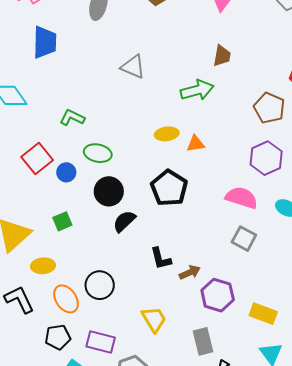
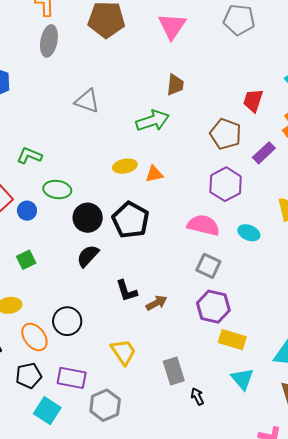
black circle: (109, 191) -> (88, 218), moved
purple hexagon: (218, 295) -> (213, 307), moved

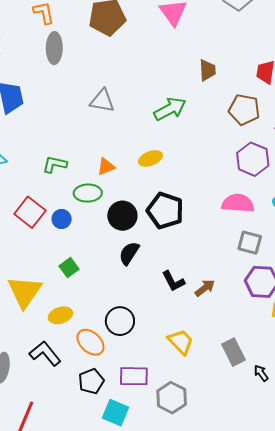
brown trapezoid: (175, 85) -> (207, 70), moved
orange triangle: (154, 174) -> (106, 167), moved

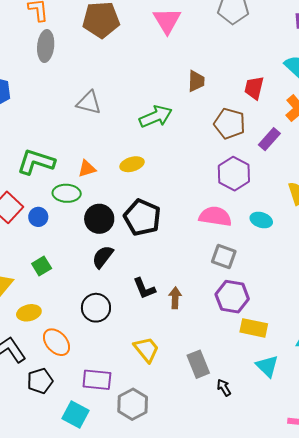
green L-shape: (55, 164) -> (36, 162), size x1.5
brown arrow: (205, 288) -> (175, 298), turned -55
black circle: (120, 321) -> (96, 308), moved
black pentagon: (91, 381) -> (40, 381), moved

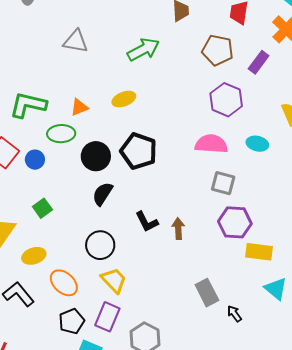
yellow trapezoid: (146, 349) -> (114, 280), moved
purple rectangle: (97, 380) -> (107, 317), turned -68
black pentagon: (40, 381) -> (72, 321), moved

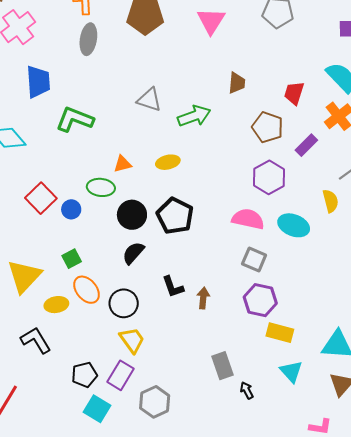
gray triangle: (76, 41) -> (149, 100), moved
green L-shape: (28, 105) -> (75, 119), moved
cyan ellipse: (257, 144) -> (294, 225), size x1.4
orange ellipse: (64, 283) -> (87, 290), moved

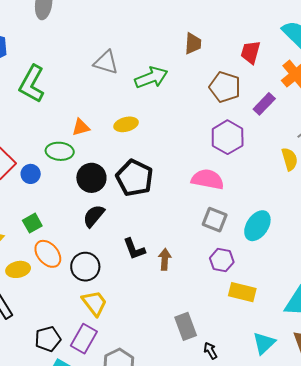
green L-shape: (75, 119) -> (32, 84), turned -81
cyan ellipse: (294, 225) -> (257, 226), moved, turned -76
purple hexagon: (260, 300) -> (222, 260), size x0.7
cyan triangle: (291, 372) -> (264, 343), moved, turned 30

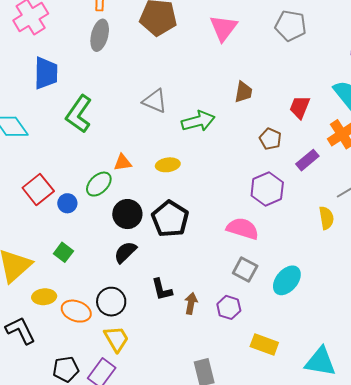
brown pentagon: (225, 87) -> (270, 139), size x0.7
green ellipse: (60, 151) -> (99, 184), turned -56
green square: (32, 223) -> (63, 252), turned -30
orange ellipse: (48, 254) -> (76, 311), moved, turned -36
purple hexagon: (222, 260) -> (229, 307), moved

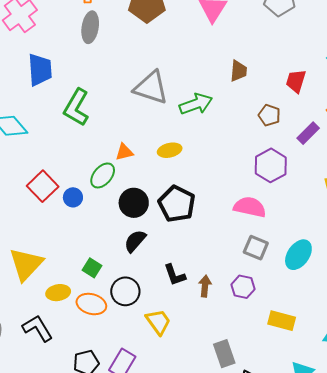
gray triangle: (155, 101) -> (151, 88), size x1.4
green square: (63, 252) -> (92, 268), moved
yellow trapezoid: (116, 339) -> (158, 322), moved

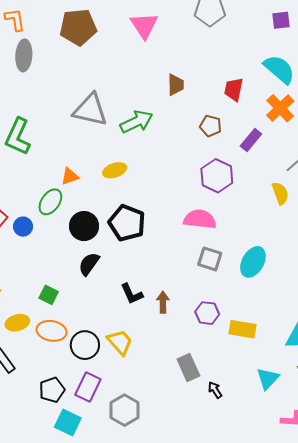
purple hexagon: (243, 287) -> (207, 313), moved
black circle: (125, 291) -> (85, 345), moved

